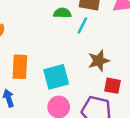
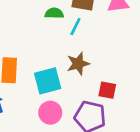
brown star: (99, 61) -> (78, 64), moved

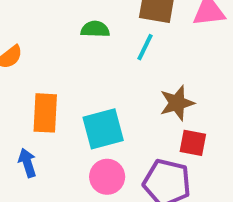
green semicircle: (54, 13) -> (95, 29), moved
brown star: (78, 64) -> (177, 103), moved

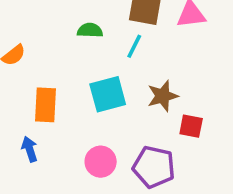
cyan square: (103, 129) -> (108, 94), moved
red square: (193, 143) -> (191, 126), moved

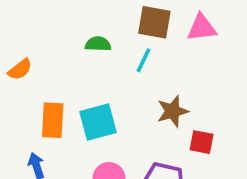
cyan square: (108, 94) -> (98, 122), moved

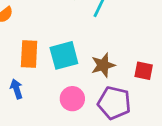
brown star: (173, 111) -> (103, 65), moved

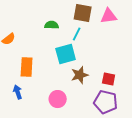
cyan square: (64, 55) -> (66, 54), moved
purple pentagon: (114, 103) -> (106, 102), moved

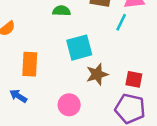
cyan line: (77, 34) -> (121, 22), moved
blue arrow: (18, 92) -> (18, 96), turned -40

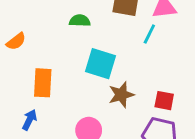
cyan square: (79, 48) -> (100, 64), turned 32
blue arrow: (18, 96) -> (29, 120), turned 84

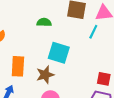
brown star: (121, 95) -> (45, 75), moved

